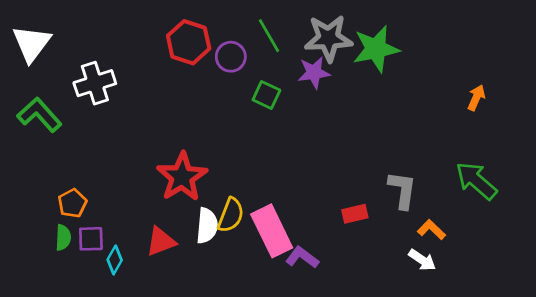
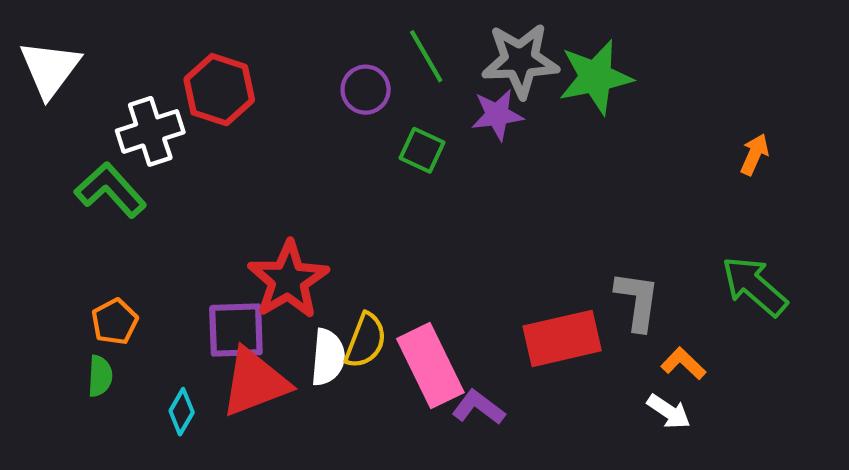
red hexagon: (189, 42) -> (219, 90), moved
green L-shape: (39, 115) -> (110, 190), moved
red rectangle: (355, 214) -> (562, 338), size x1.8
purple square: (91, 239) -> (236, 330), moved, size x1.4
red triangle: (161, 241) -> (255, 382), size x1.5

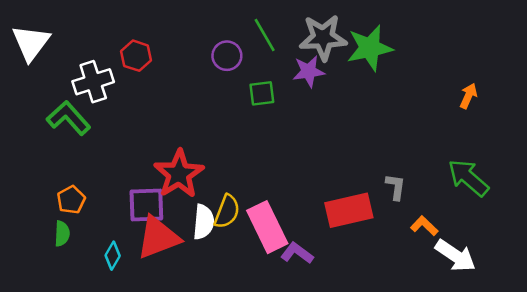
red hexagon: (219, 90) -> (136, 56), size x0.7
green square: (422, 150) -> (262, 93), turned -32
gray L-shape: (637, 301) -> (396, 187), size x0.7
white arrow: (669, 412) -> (455, 256), moved, size x1.5

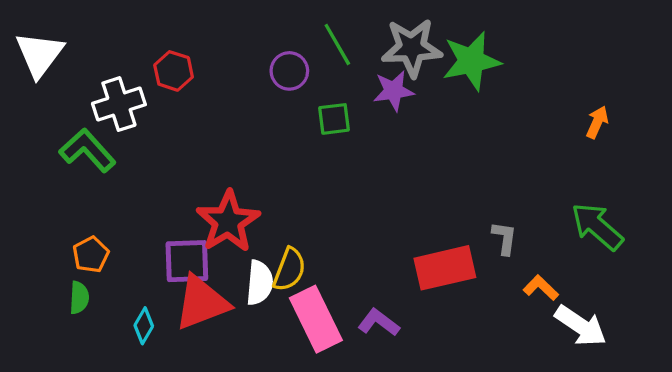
pink rectangle: (267, 227) -> (316, 319), moved

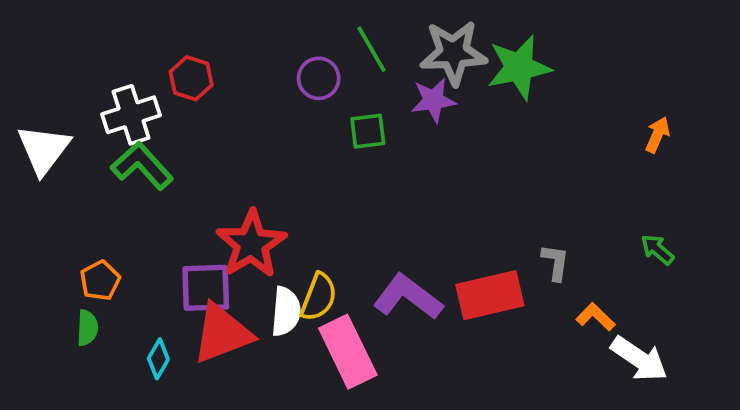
white triangle: (39, 54) -> (44, 149), moved
green L-shape: (87, 150) -> (142, 166), moved
green arrow: (597, 226) -> (657, 250), size x0.6
purple L-shape: (379, 322) -> (408, 297), moved, size x1.5

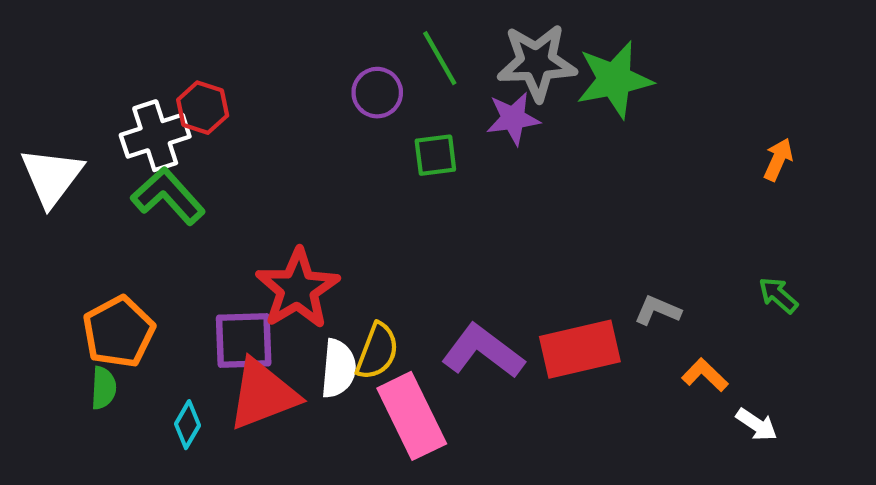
red hexagon: (191, 78) -> (203, 108), moved
gray L-shape: (555, 262) -> (657, 310), turned -75
orange pentagon: (100, 281) -> (119, 332), size x1.5
white arrow: (639, 359) -> (757, 425), size x0.6

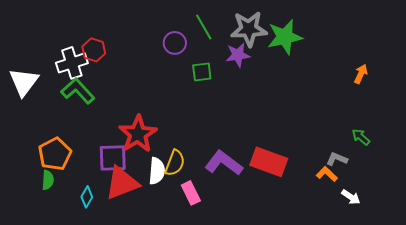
gray L-shape: (657, 310) -> (337, 159), moved
red rectangle: (580, 349) -> (269, 162), turned 33
pink rectangle: (412, 416) -> (191, 193), size x0.6

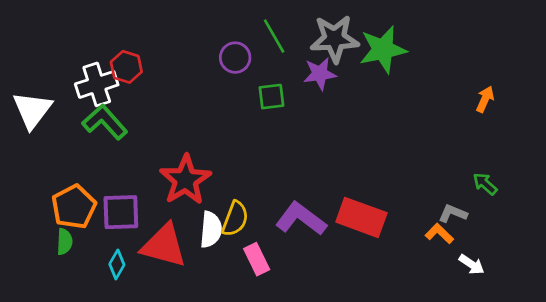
purple square: (113, 158) -> (121, 212), moved
red triangle: (122, 183) -> (164, 246), turned 36

